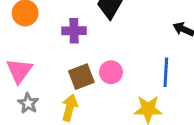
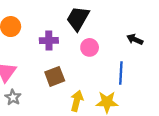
pink circle: (111, 72) -> (90, 47), moved
yellow arrow: (70, 108) -> (77, 101), moved

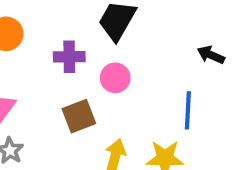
pink circle: (90, 47) -> (115, 78), moved

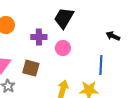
brown square: (79, 116) -> (31, 68), moved, turned 36

